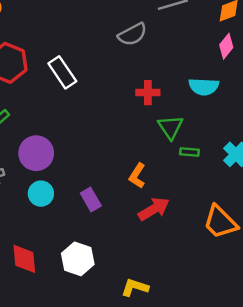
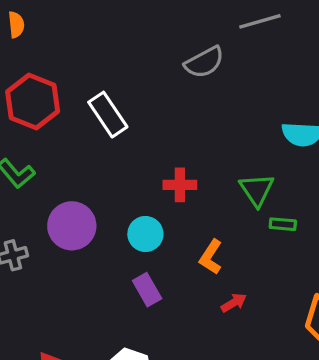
red cross: (148, 93) -> (180, 185), moved
cyan circle: (41, 194) -> (145, 234), moved
red arrow: (154, 209) -> (234, 303), size x0.6

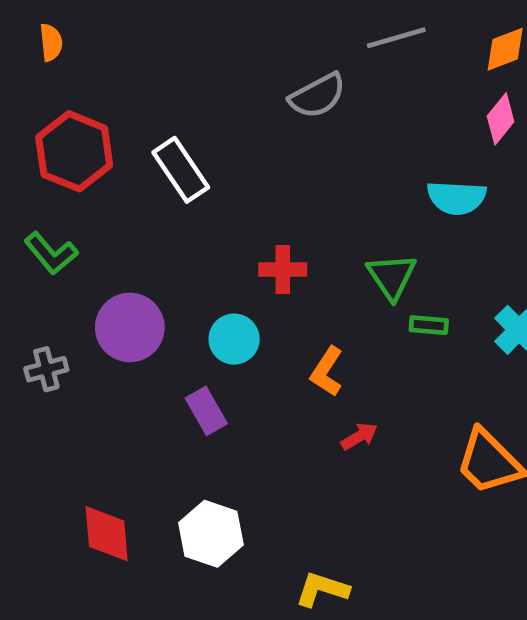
purple rectangle: (147, 290) -> (206, 411), moved

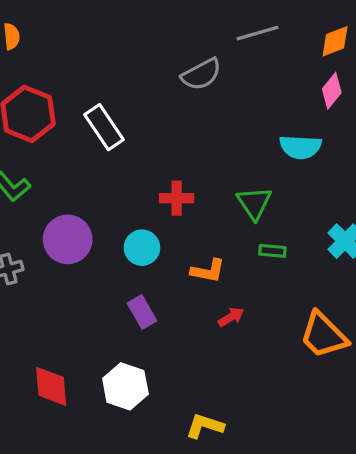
green rectangle: (429, 325) -> (272, 251), moved
orange L-shape: (327, 371) -> (208, 271), turned -112
purple rectangle: (206, 411) -> (142, 312), moved

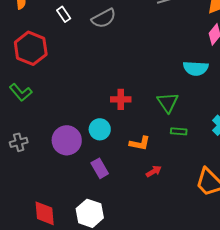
gray semicircle: (201, 74) -> (104, 18), moved
white rectangle: (104, 127) -> (64, 14), moved, size x0.6
purple circle: (68, 239) -> (67, 140), moved

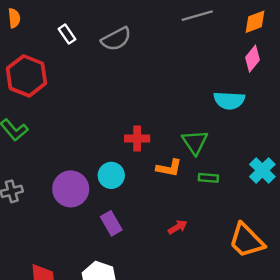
orange L-shape: (140, 143) -> (169, 168), moved

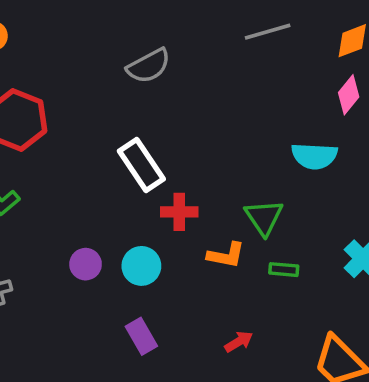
white rectangle: (67, 34) -> (141, 165), moved, size x1.8
purple circle: (71, 189) -> (86, 264), moved, size x0.6

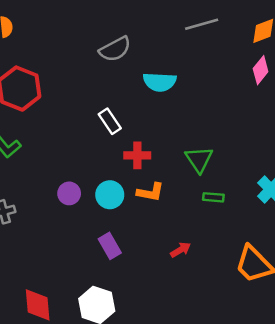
cyan semicircle: (314, 156) -> (160, 82), moved
white rectangle: (141, 165) -> (110, 121), size x0.7
orange L-shape: (226, 255) -> (150, 192), moved

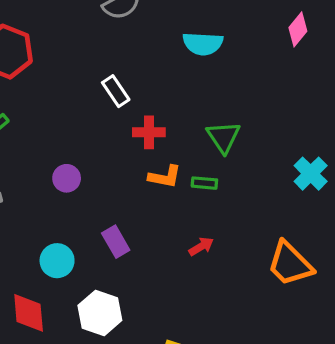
cyan semicircle: (160, 82) -> (203, 44), moved
cyan circle: (110, 195) -> (57, 261), moved
green rectangle: (213, 197) -> (204, 183), moved

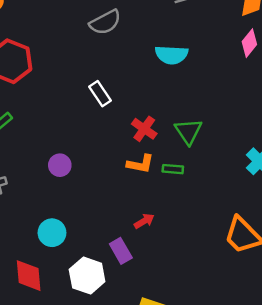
red cross: (149, 132) -> (144, 129), moved, turned 35
purple rectangle: (116, 242) -> (121, 251), moved
red arrow: (201, 246) -> (144, 221), moved

